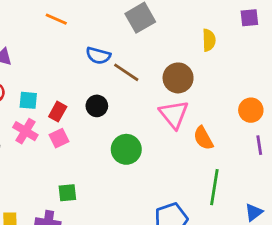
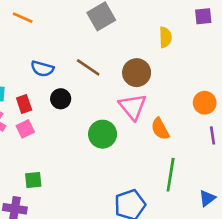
blue semicircle: (98, 56) -> (42, 69), moved
red rectangle: (58, 112) -> (24, 104), turned -48
green circle: (126, 149) -> (103, 134), moved

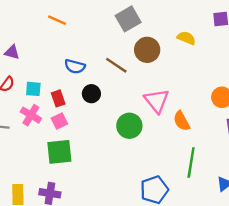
yellow semicircle: (165, 37) -> (186, 38), turned -66
brown circle: (137, 73) -> (147, 50), moved
green square: (33, 180) -> (59, 152), moved, size x1.6

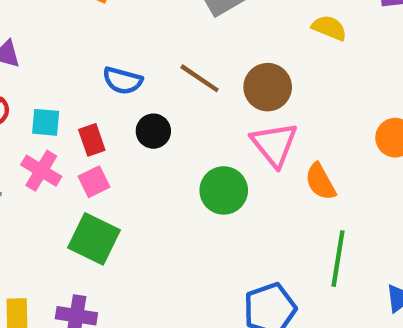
brown circle: (147, 50) -> (268, 87), moved
green square: (59, 152) -> (94, 239), turned 32

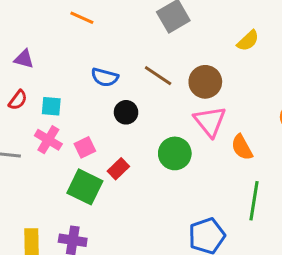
yellow semicircle: (329, 28) -> (248, 41), turned 115
red rectangle: (92, 140) -> (118, 169), moved, turned 65

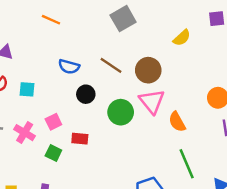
pink cross: (48, 140) -> (25, 133), moved
green circle: (175, 153) -> (121, 112), moved
red rectangle: (118, 169) -> (80, 139), turned 49
green square: (85, 187) -> (53, 153), size x0.6
green line: (254, 201) -> (187, 164), turned -32

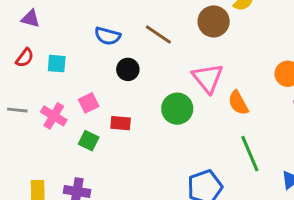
brown circle: (148, 70) -> (214, 21), moved
green circle: (121, 112) -> (177, 109), moved

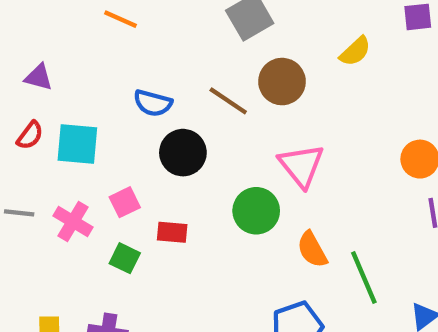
brown circle: (214, 21) -> (282, 82), moved
cyan square: (57, 64) -> (77, 144), size x1.5
black circle: (128, 69) -> (183, 153), size x1.4
orange semicircle: (238, 103) -> (312, 250), moved

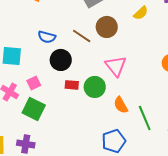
red rectangle: (172, 232) -> (72, 85), moved
green square: (125, 258) -> (34, 109), size x1.6

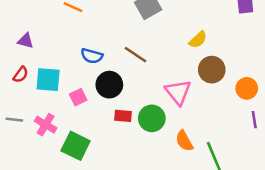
yellow semicircle: (141, 13) -> (198, 40), moved
brown circle: (107, 27) -> (212, 70), moved
pink square: (34, 83) -> (78, 97), moved

